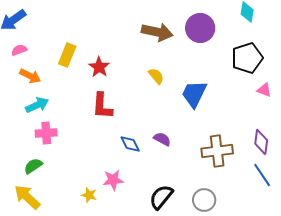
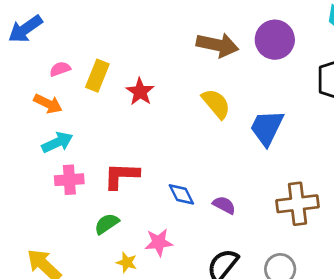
pink semicircle: (19, 50) -> (60, 69), moved
yellow semicircle: (156, 76) -> (216, 104), size x1.4
red L-shape: (102, 106) -> (121, 176), moved, turned 88
purple semicircle: (162, 139) -> (224, 205), moved
green semicircle: (33, 166) -> (107, 224), moved

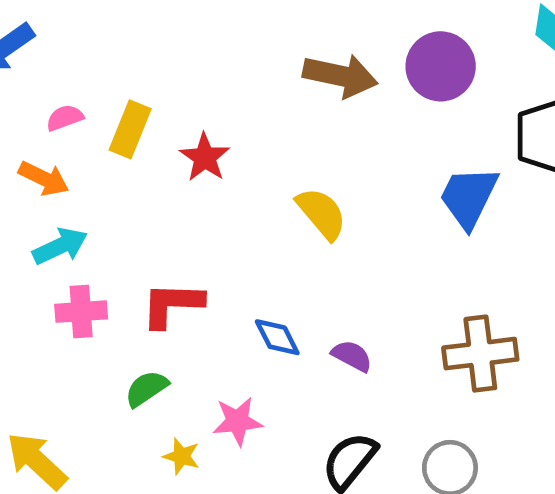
yellow semicircle: (216, 104) -> (322, 213), moved
blue trapezoid: (267, 128) -> (469, 197), moved

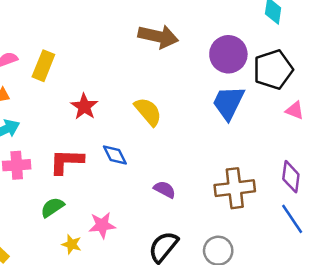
purple circle: (441, 66) -> (228, 54), moved
red star: (205, 157) -> (84, 107), moved
blue diamond: (277, 337) -> (115, 155), moved

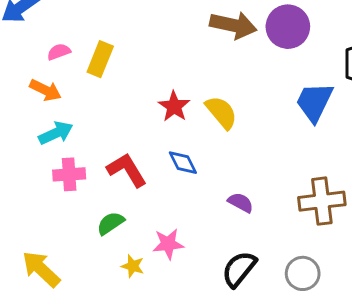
purple circle: (228, 54) -> (288, 27), moved
red star: (84, 107) -> (174, 106), moved
red L-shape: (66, 161) -> (127, 170), turned 57

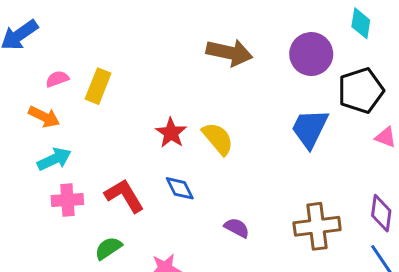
purple circle: (288, 27) -> (311, 54), moved

